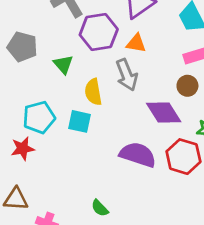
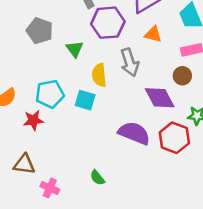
orange triangle: (136, 43) -> (153, 34), moved

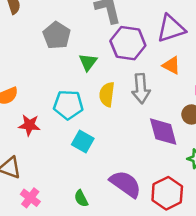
cyan pentagon: (50, 94) -> (68, 105), moved
cyan square: (85, 100) -> (83, 141), moved
purple semicircle: (134, 133) -> (125, 184), moved
red hexagon: (174, 138) -> (167, 193), moved

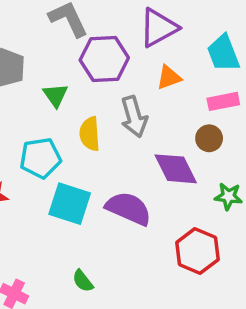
orange triangle: (171, 65) -> (169, 77), turned -36
cyan square: (83, 141) -> (70, 204), size x1.4
purple semicircle: (125, 184) -> (129, 208), moved

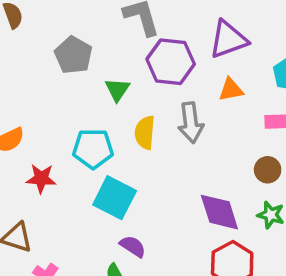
brown circle: (209, 138) -> (268, 170), moved
purple diamond: (176, 169) -> (219, 212), moved
purple semicircle: (129, 208) -> (133, 246), moved, size x0.6

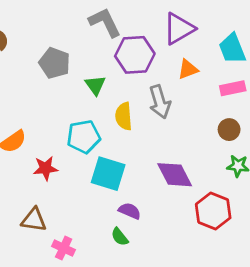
purple diamond: (219, 212) -> (175, 175), moved

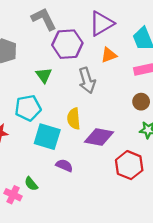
green triangle: (95, 85) -> (44, 75), moved
yellow semicircle: (124, 116) -> (74, 119), moved
purple diamond: (175, 175) -> (99, 137), turned -52
green semicircle: (120, 237) -> (31, 184), moved

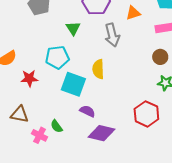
purple diamond: (99, 137) -> (102, 133), moved

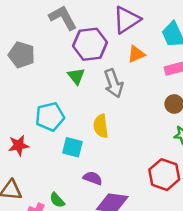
green triangle: (73, 28) -> (76, 76), moved
cyan square: (73, 84) -> (72, 147), size x0.7

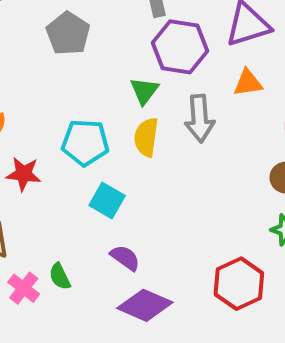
yellow semicircle: (101, 126) -> (146, 137), moved

